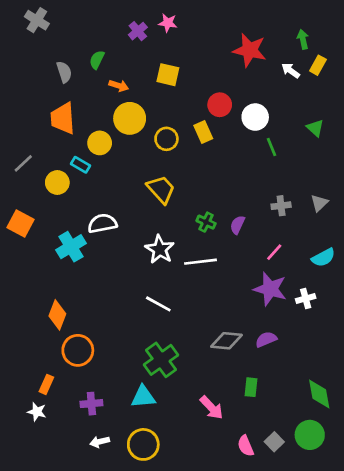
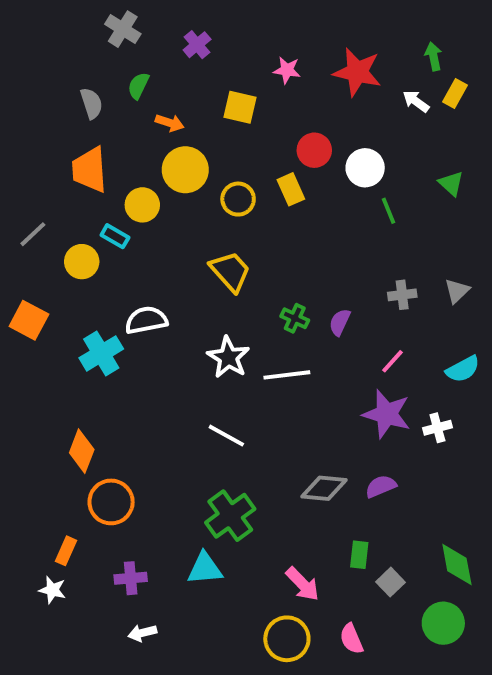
gray cross: (37, 20) -> (123, 29), moved
pink star: (168, 23) -> (287, 70), moved
gray square: (274, 442) -> (391, 582), moved
yellow circle: (143, 444) -> (287, 639), moved

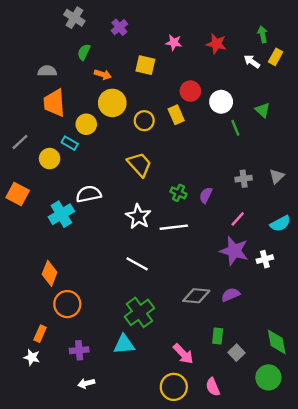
red star: (357, 72) -> (216, 44), size x0.7
gray semicircle: (91, 103) -> (47, 71), moved, turned -72
green triangle: (451, 183) -> (263, 110), moved

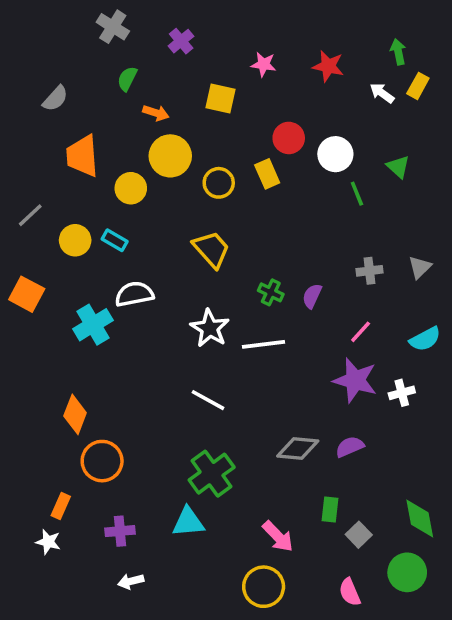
gray semicircle: (47, 71) -> (55, 98), moved, turned 132
cyan rectangle: (70, 143) -> (115, 240), moved
pink semicircle: (213, 387) -> (350, 592), moved

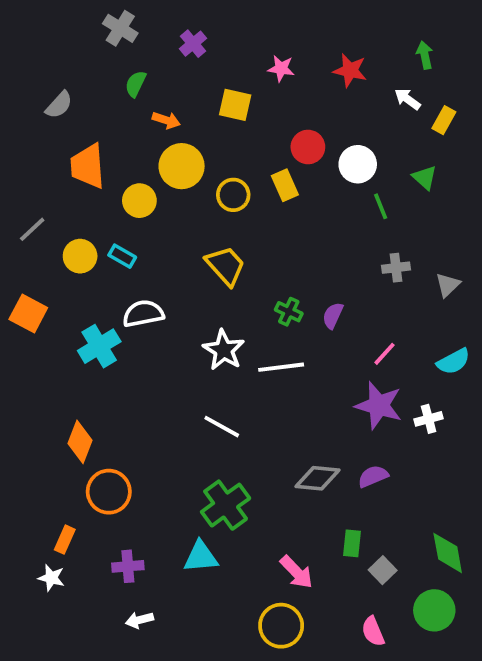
yellow rectangle: (418, 86) -> (444, 120), moved
gray cross: (369, 271) -> (396, 268), moved

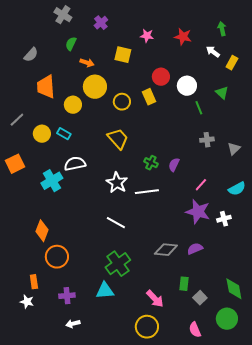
orange square: (28, 314) -> (15, 164), turned 36
orange rectangle: (65, 540) -> (34, 282), turned -32

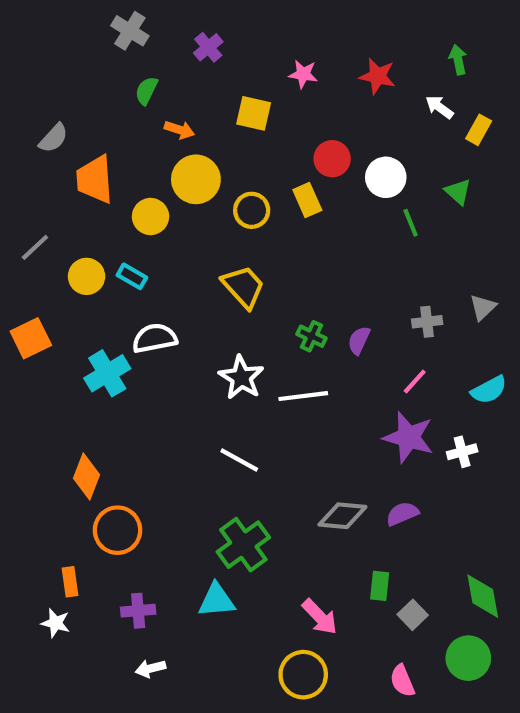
gray semicircle: (31, 55) -> (54, 138), moved
gray cross: (207, 140) -> (427, 322), moved

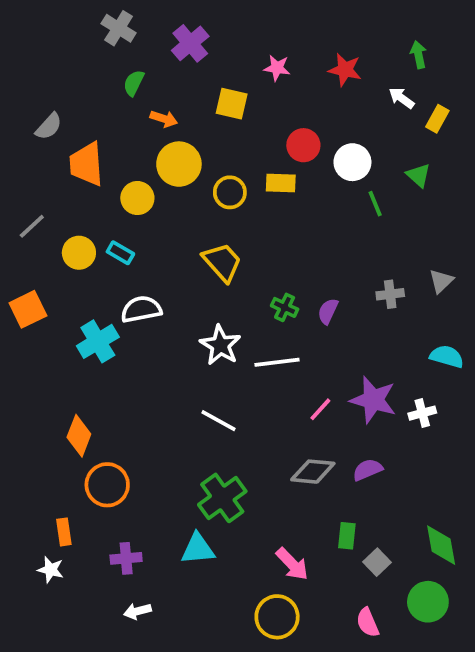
purple cross: (208, 47) -> (190, 43), size x1.4
yellow rectangle: (307, 200) -> (281, 183), turned -64
pink line: (415, 382) -> (320, 409), moved
cyan semicircle: (489, 390) -> (447, 356), turned -136

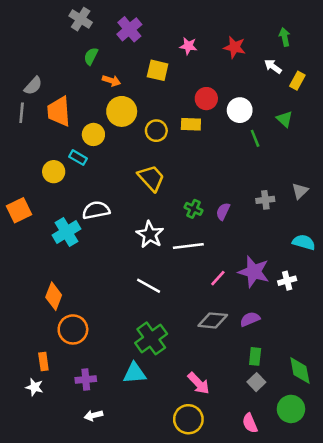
gray line: (32, 226) -> (22, 113), moved, turned -42
cyan rectangle: (120, 253) -> (78, 158), moved
green rectangle: (347, 536) -> (255, 356), moved

